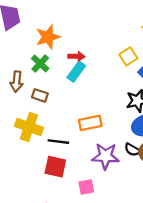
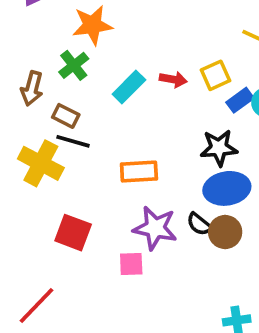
red arrow: (76, 56) -> (173, 79), moved
black line: (58, 142) -> (73, 141), moved
pink square: (86, 187) -> (131, 264), moved

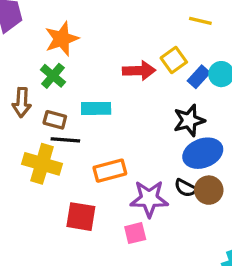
red arrow: (173, 79) -> (139, 71), size x1.4
cyan rectangle: (129, 87) -> (96, 108), moved, turned 56
orange rectangle: (139, 172) -> (110, 171), moved

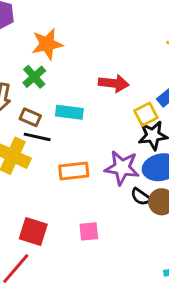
yellow square: (174, 60) -> (146, 114), moved
purple star: (149, 199) -> (122, 168), moved
red square: (81, 217) -> (33, 231), moved

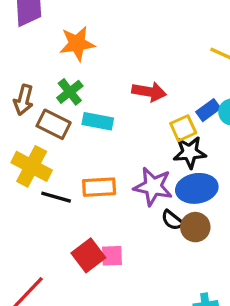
green cross: (34, 77) -> (70, 92), moved
brown rectangle: (30, 117) -> (54, 124), size x1.4
black line: (37, 137) -> (56, 197), moved
red square: (33, 231) -> (88, 255), moved, turned 32

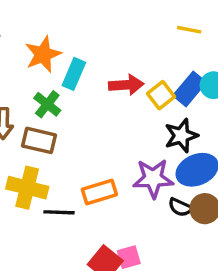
blue rectangle: (208, 110) -> (190, 89), size x1.4
cyan rectangle: (98, 121) -> (74, 74), moved, turned -64
yellow square: (183, 128) -> (161, 95), moved

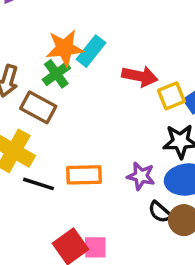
orange star: (43, 54) -> (65, 48), moved
purple star: (153, 178) -> (141, 176), size x0.7

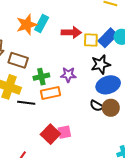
green cross: (56, 74) -> (41, 77), moved, turned 35
yellow square: (171, 96) -> (91, 40), turned 35
purple star: (141, 176) -> (68, 75), moved

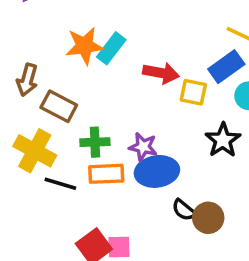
blue rectangle: (108, 38) -> (226, 67), moved
black star: (101, 64) -> (223, 140), moved, turned -30
blue ellipse: (108, 85) -> (157, 171), moved

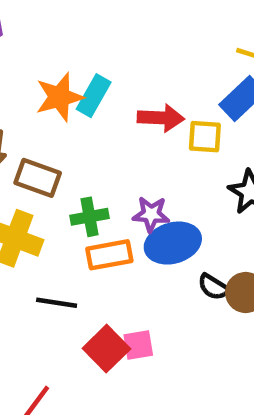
black line: (60, 184) -> (57, 303), moved

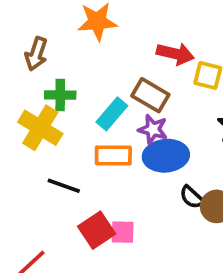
cyan rectangle: (94, 96) -> (112, 114), moved
brown rectangle: (38, 178) -> (150, 95), moved
green cross: (90, 217) -> (60, 95), moved

